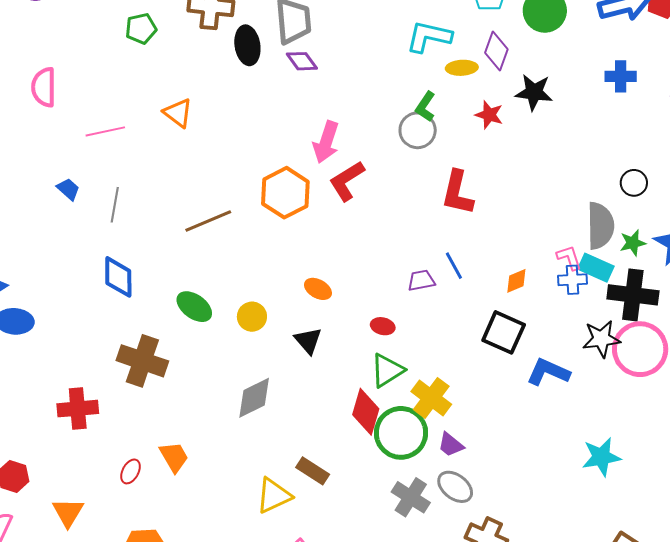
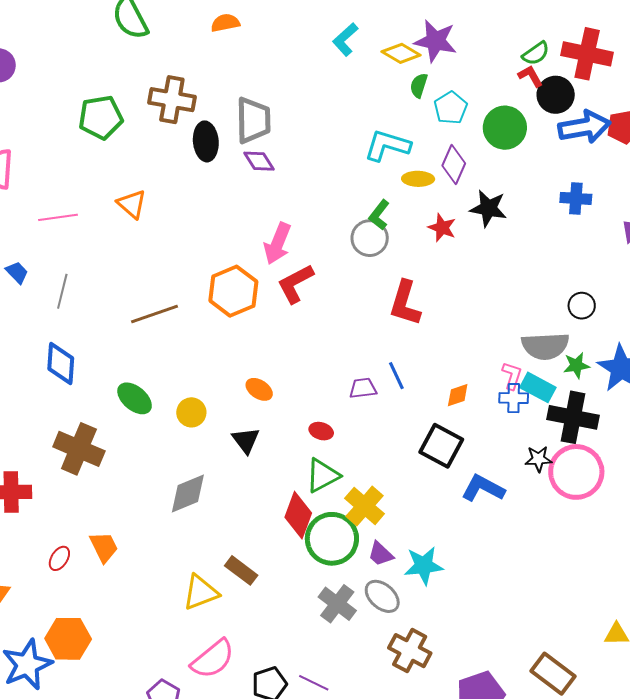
green pentagon: (141, 29) -> (101, 117), size x1.4
gray semicircle: (600, 226) -> (545, 346), turned 84
pink L-shape: (569, 258) -> (512, 376), turned 32
black star: (601, 339) -> (538, 459), size x0.7
cyan star: (601, 457) -> (424, 566), moved

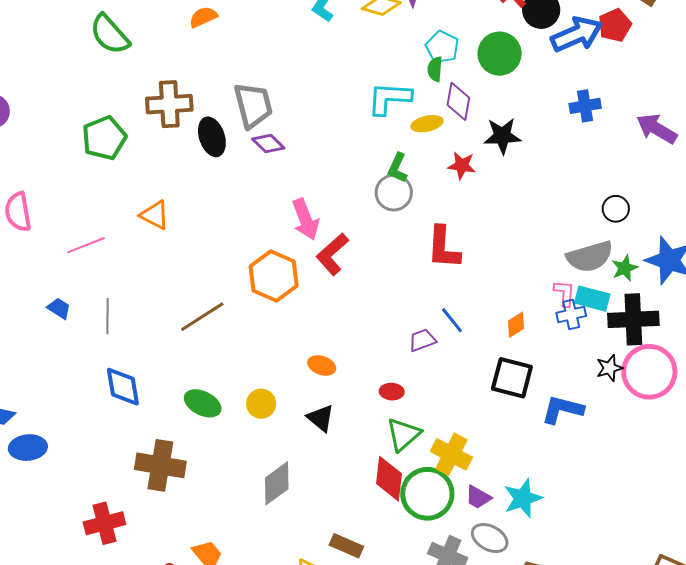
green semicircle: (419, 85) -> (435, 69), moved
pink arrow: (278, 243) -> (305, 219), turned -30

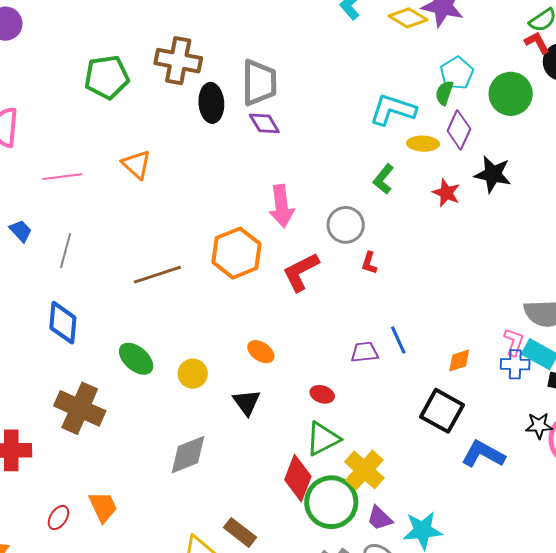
gray circle: (394, 193) -> (346, 225), moved
red L-shape: (443, 248) -> (369, 263), moved, size x0.5
red L-shape: (332, 254) -> (301, 272), moved

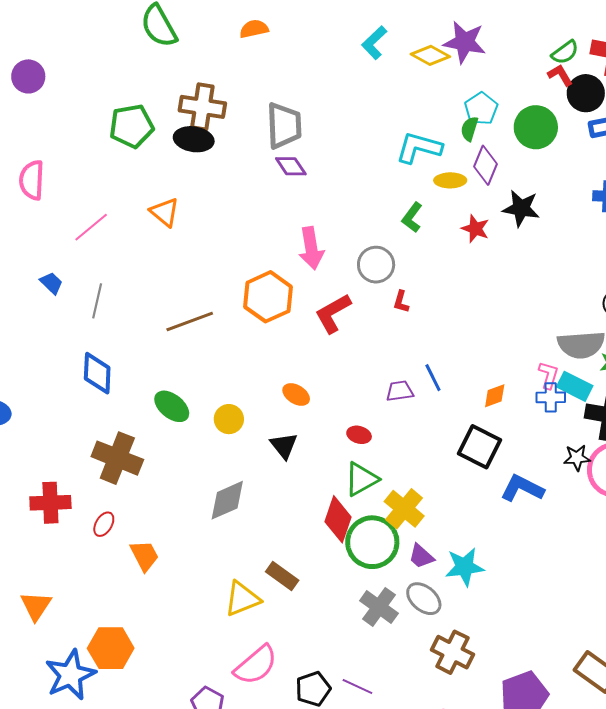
black ellipse: (211, 103) -> (194, 139), moved, turned -75
pink line: (62, 177) -> (91, 227), turned -30
red ellipse: (58, 518) -> (104, 524), moved

